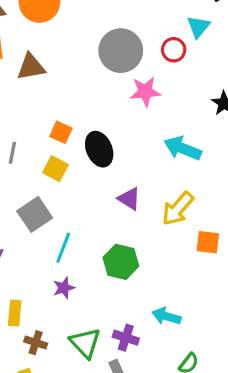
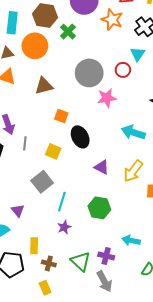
brown triangle: (31, 67) -> (44, 86), moved
orange square: (61, 132) -> (61, 116), moved

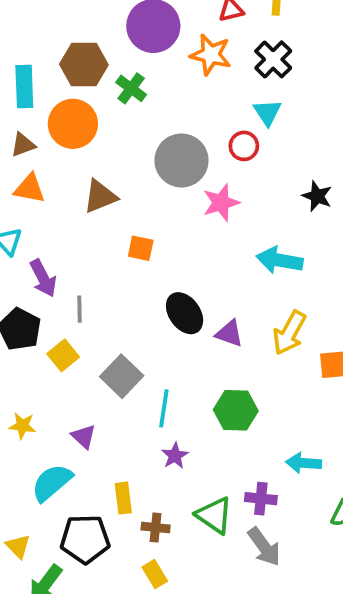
black ellipse: (80, 137) -> (185, 313), moved
yellow square: (53, 151) -> (63, 355), moved, turned 35

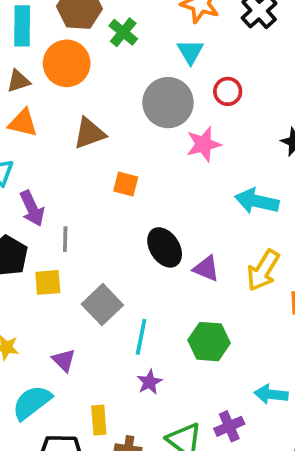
cyan triangle: (267, 112) -> (190, 52), moved
yellow square: (63, 355) -> (48, 282), turned 32
purple cross: (261, 499) -> (229, 426), turned -32

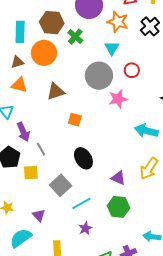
gray line: (65, 239) -> (41, 149), turned -32
black ellipse: (165, 247) -> (83, 158), moved
purple triangle: (206, 269) -> (118, 178), moved
cyan line: (141, 337) -> (81, 203), turned 48

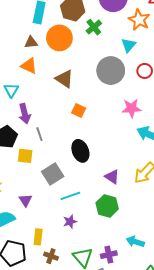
brown triangle: (56, 91) -> (64, 79), turned 42
pink star: (118, 99) -> (131, 108), moved

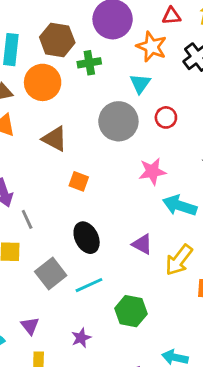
green cross: (94, 27) -> (89, 63), turned 35
purple triangle: (112, 177) -> (142, 244), moved
cyan line: (70, 196) -> (89, 285), moved
purple triangle: (25, 200) -> (30, 326), moved

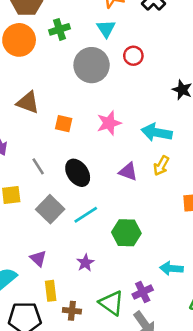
green cross: (89, 63) -> (59, 29), moved
brown triangle: (55, 139) -> (28, 103), moved
pink star: (152, 171) -> (109, 123), moved
gray line: (27, 219) -> (38, 166), moved
yellow arrow: (179, 260) -> (161, 166), moved, size x0.7

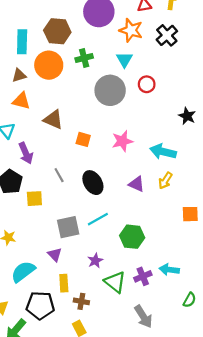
gray square: (50, 209) -> (68, 227), moved, turned 30
purple cross: (143, 292) -> (143, 276), moved
green triangle: (111, 303) -> (115, 282), moved

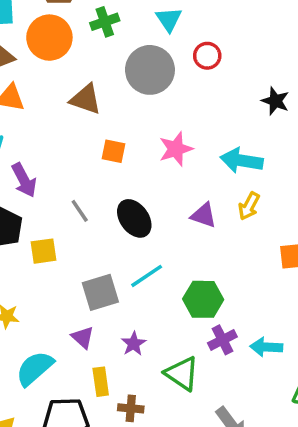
brown triangle: (53, 120) -> (86, 99), moved
purple star: (95, 261) -> (134, 344), moved
purple cross: (143, 276) -> (222, 340), moved

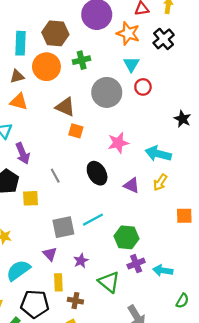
cyan triangle: (169, 19) -> (131, 64), moved
orange square: (113, 151) -> (76, 131), moved
black ellipse: (134, 218) -> (97, 173), moved

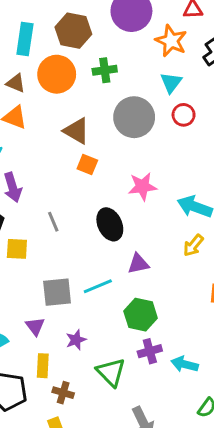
brown triangle: (17, 76) -> (16, 83), turned 32
purple triangle: (132, 185) -> (138, 264), moved, turned -42

